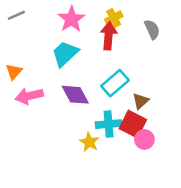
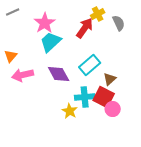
yellow cross: (114, 18) -> (98, 14), moved
pink star: (71, 19) -> (45, 23), moved
red arrow: (109, 36) -> (85, 28), turned 30

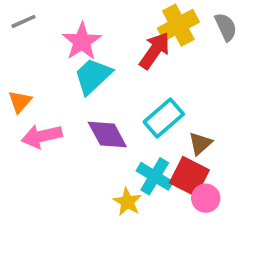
yellow cross: (98, 14) -> (178, 25), size x1.5
gray semicircle: (119, 23) -> (226, 27), moved
cyan cross: (85, 97) -> (155, 176), turned 36

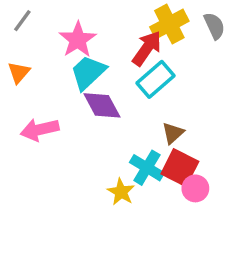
gray line: (24, 21) -> (22, 21), turned -30
orange triangle: (20, 102) -> (19, 73), moved
cyan rectangle: (164, 118) -> (156, 79), moved
purple diamond: (107, 134) -> (102, 105), moved
brown triangle: (200, 144) -> (173, 133), moved

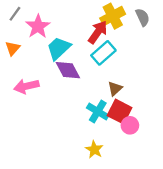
pink star: (78, 40) -> (38, 26), moved
yellow star: (121, 192) -> (94, 149), moved

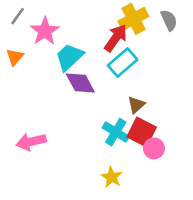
pink arrow: (26, 86) -> (31, 142), moved

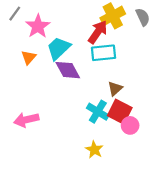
orange triangle: (15, 57) -> (29, 57), moved
cyan rectangle: (123, 62) -> (104, 53), turned 35

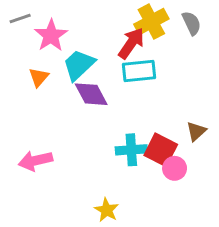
gray line: (15, 14) -> (20, 19), turned 35
brown triangle: (115, 89) -> (196, 131), moved
cyan cross: (98, 112) -> (131, 150), turned -35
yellow star: (94, 150) -> (107, 210), moved

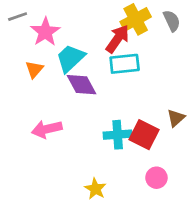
pink arrow: (36, 161) -> (47, 129), moved
pink circle: (175, 168) -> (156, 178), moved

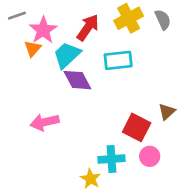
red arrow: (118, 39) -> (88, 27), moved
orange triangle: (34, 69) -> (33, 49), moved
cyan cross: (118, 135) -> (112, 159), moved
pink circle: (156, 178) -> (150, 156), moved

